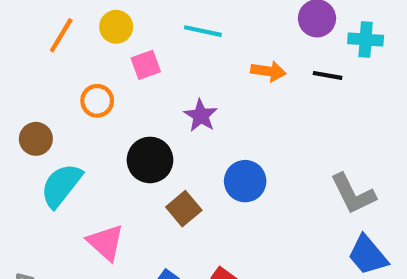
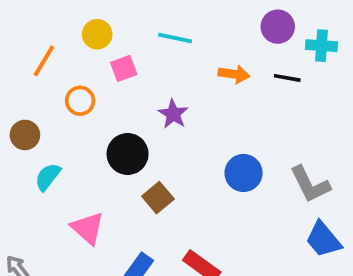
orange line: (61, 35) -> (44, 61), moved
blue circle: (245, 181) -> (244, 173), moved
cyan semicircle: (61, 185) -> (48, 177), size x0.7

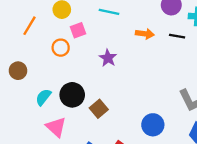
orange circle: (80, 101) -> (61, 48), moved
black circle: (128, 154) -> (72, 95), moved
blue circle: (244, 173) -> (153, 125), moved
cyan semicircle: (48, 177) -> (43, 97), moved

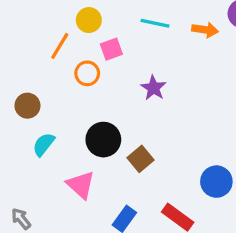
orange line: (30, 26) -> (60, 46), moved
orange arrow: (145, 34) -> (205, 30), moved
cyan semicircle: (43, 97) -> (44, 144), moved

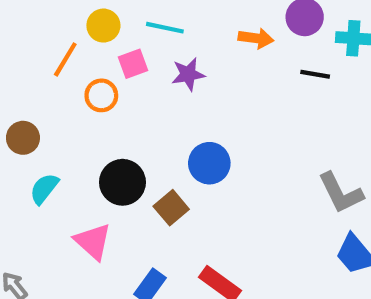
cyan line: (155, 23) -> (165, 28), moved
purple star: (153, 88) -> (188, 74), moved, turned 30
blue circle: (216, 182) -> (209, 163), moved

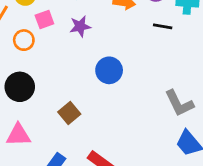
blue circle: (209, 163) -> (109, 70), moved
black circle: (122, 182) -> (20, 87), moved
pink triangle: (93, 242) -> (18, 135), turned -44

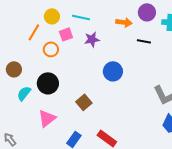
black line: (163, 26) -> (144, 41), moved
pink triangle: (18, 135) -> (47, 118), turned -36

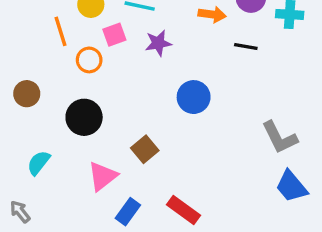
orange line: (34, 32) -> (60, 31), turned -48
cyan semicircle: (24, 93) -> (39, 163), moved
pink triangle: (47, 118) -> (103, 176), moved

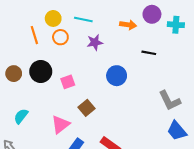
pink square: (114, 35) -> (68, 82), moved
black line: (246, 46) -> (149, 53), moved
orange circle: (89, 60) -> (60, 37), moved
black circle: (84, 117) -> (41, 71), moved

